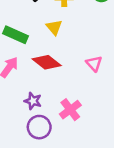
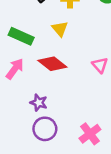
pink cross: (70, 110) -> (90, 134), moved

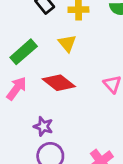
green rectangle: (21, 36) -> (24, 52), turned -65

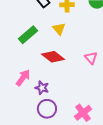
pink arrow: (17, 88) -> (23, 78), moved

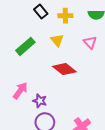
red diamond: (53, 57) -> (64, 69), moved
pink triangle: (91, 58) -> (90, 42), moved

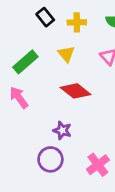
pink arrow: (20, 91) -> (19, 97), moved, turned -72
purple star: (40, 101) -> (62, 130), moved

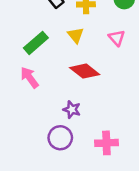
pink cross: (98, 165) -> (106, 143), turned 35

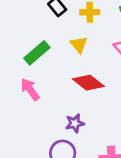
purple star: (72, 110) -> (75, 123), turned -30

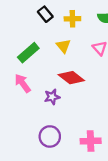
purple star: (75, 123) -> (52, 97), moved

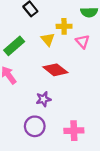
yellow cross: (72, 19) -> (64, 26), moved
purple star: (52, 97) -> (43, 99), moved

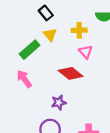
yellow triangle: (48, 39) -> (50, 35), moved
pink triangle: (83, 42) -> (86, 52), moved

